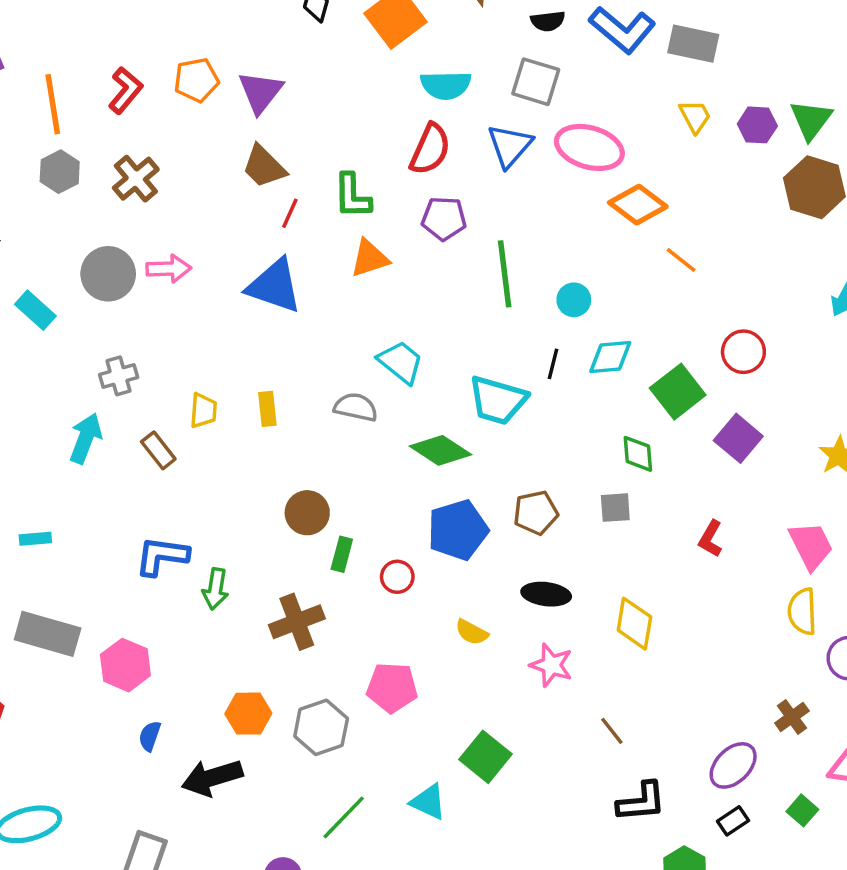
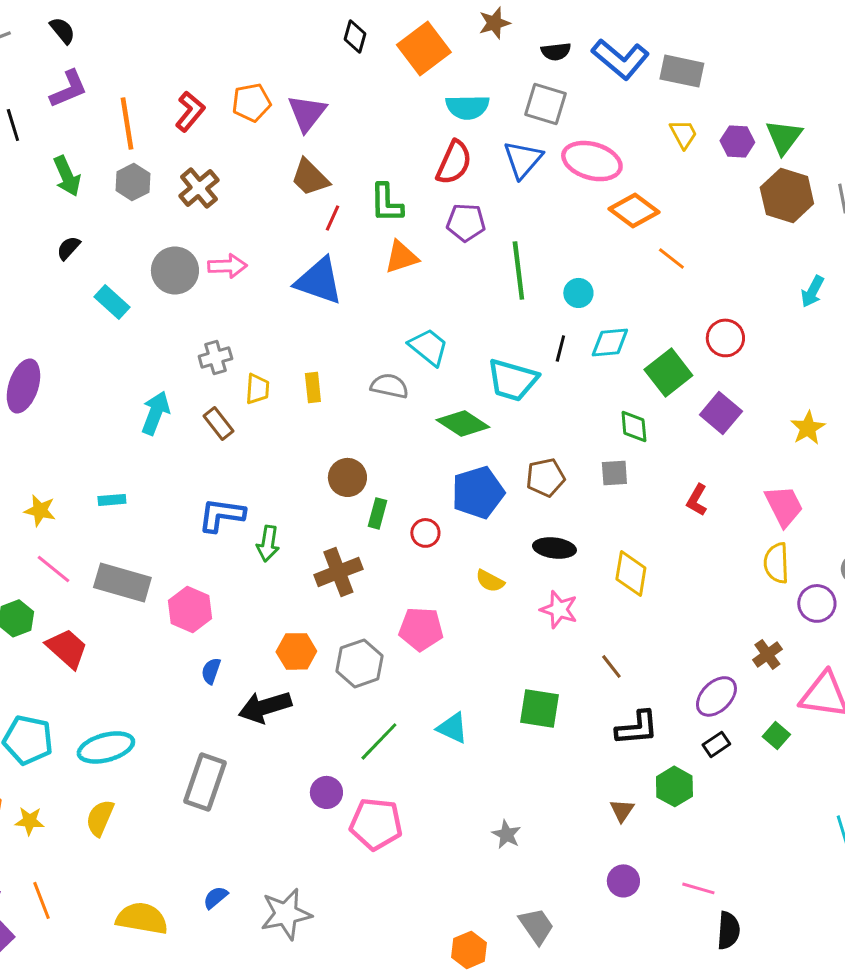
gray cross: (119, 376) -> (215, 357), moved
green square: (486, 757) -> (539, 708), moved, turned -30

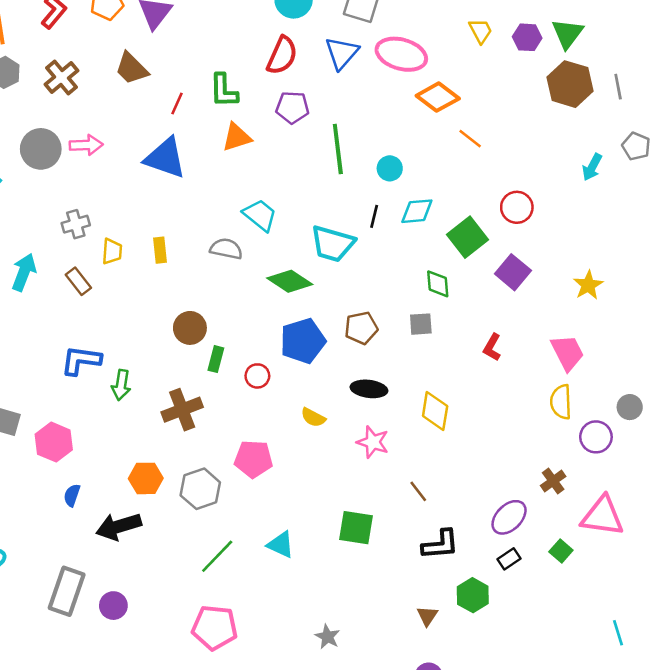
brown trapezoid: (310, 178) -> (132, 68), moved
purple circle: (326, 792) -> (113, 606), moved

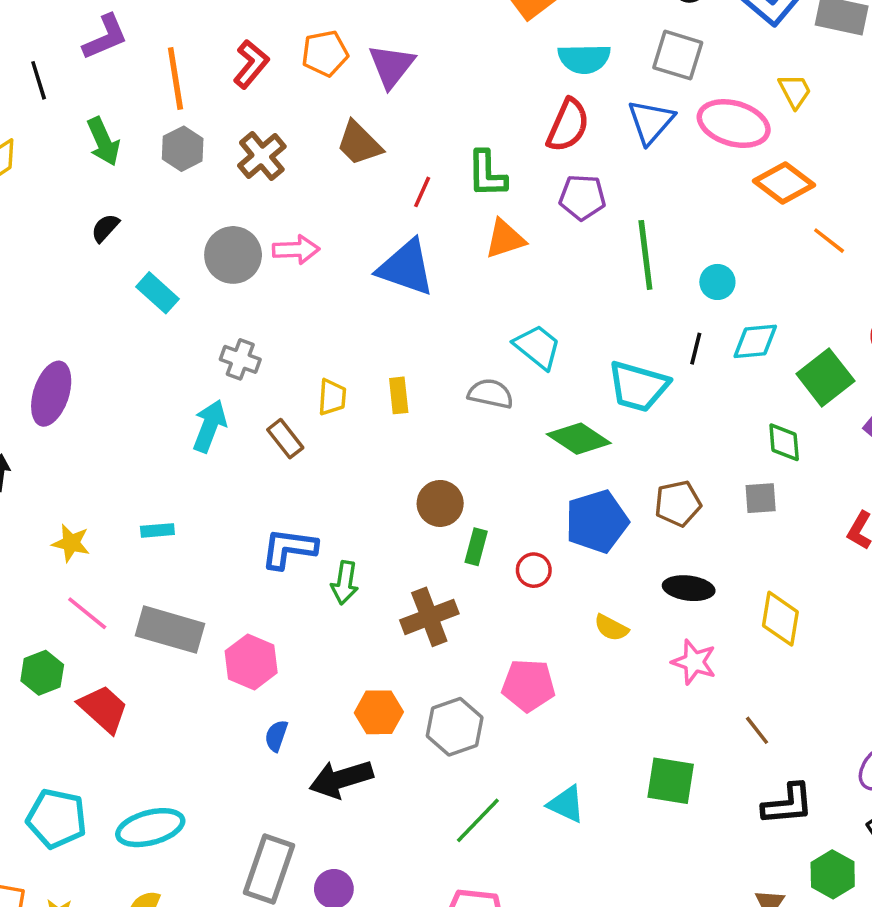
yellow trapezoid: (480, 31) -> (795, 91), moved
gray cross: (76, 224) -> (240, 359), moved, turned 36

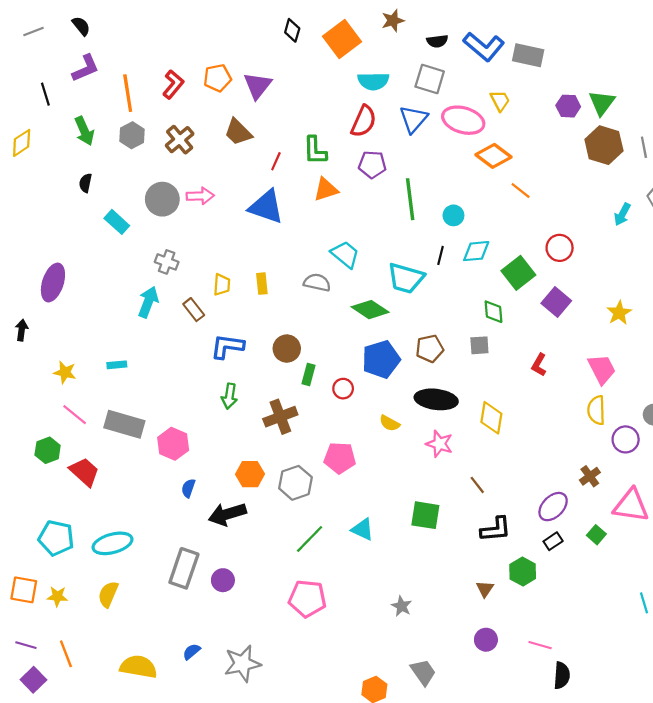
black semicircle: (105, 228) -> (85, 183), turned -30
blue L-shape: (289, 548) -> (227, 346), moved
black ellipse: (689, 588) -> (436, 399), size x1.4

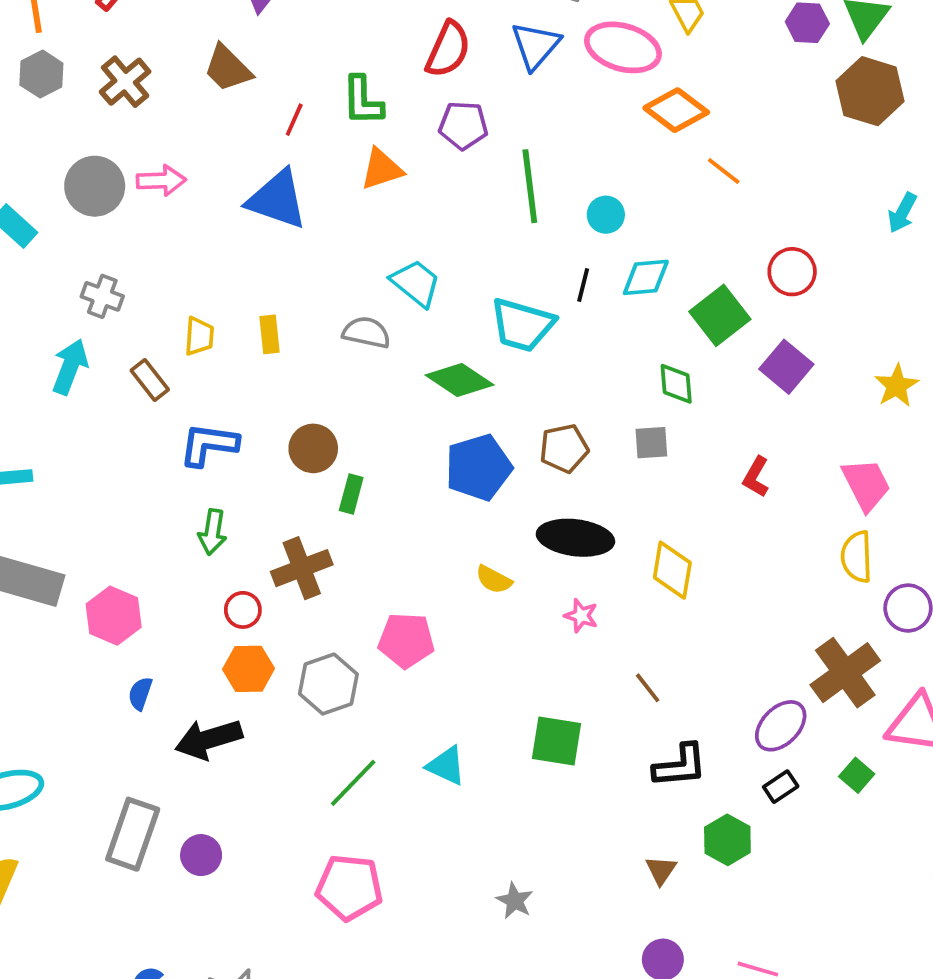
red circle: (343, 389) -> (243, 610), moved
pink star: (439, 444) -> (581, 616), size x0.7
brown cross: (590, 476) -> (845, 673), size x1.8

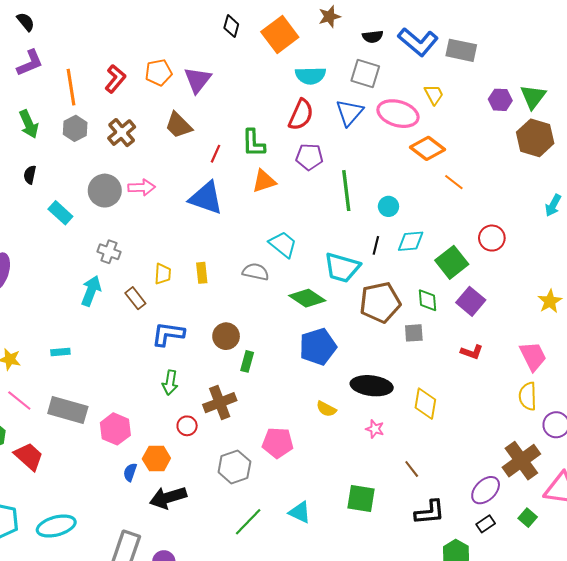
purple square: (786, 367) -> (471, 301), moved
brown pentagon: (564, 448) -> (380, 302), moved, size x1.5
red L-shape: (756, 477) -> (472, 352), turned -100
orange hexagon: (249, 669) -> (156, 458), moved

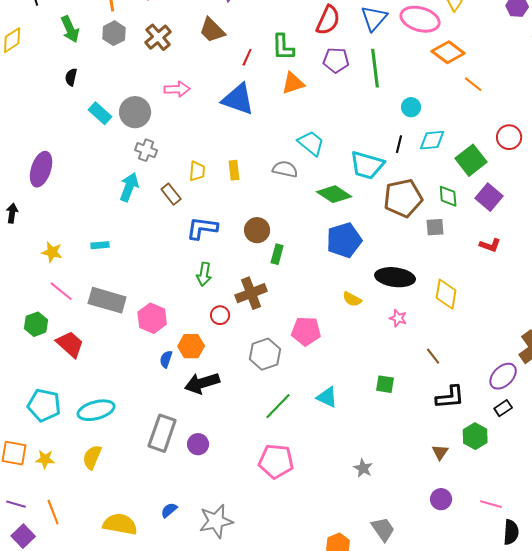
gray circle: (105, 191) -> (135, 112), moved
green line: (346, 191) -> (375, 68), moved
green square: (361, 499) -> (385, 384), size x0.7

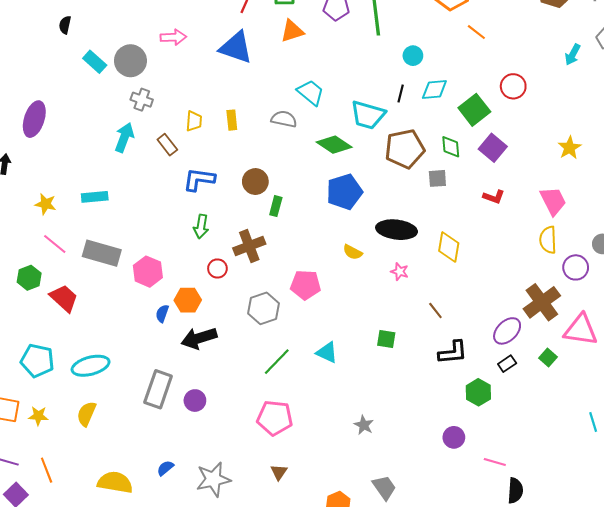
cyan rectangle: (100, 245) -> (95, 197), size x1.4
brown triangle: (440, 452) -> (279, 472), moved
purple circle: (441, 499) -> (454, 437), moved

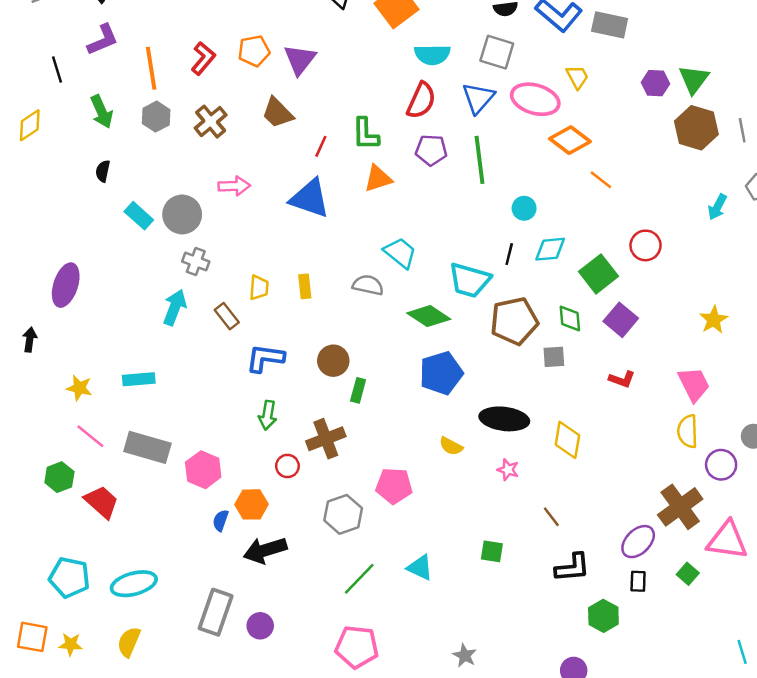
black rectangle: (507, 364) -> (638, 581), turned -54

